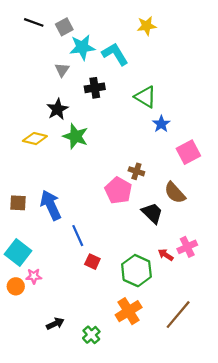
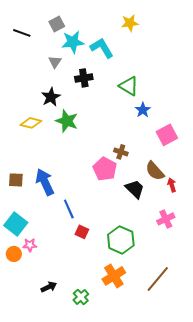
black line: (34, 22) -> (22, 33), moved
red arrow: (166, 255) -> (172, 185), moved, turned 40

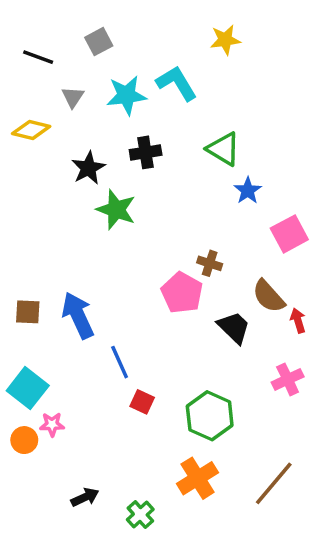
cyan star: (73, 42) -> (126, 95), moved
gray triangle: (55, 62) -> (73, 97), moved
black cross: (84, 78) -> (146, 152), moved
yellow diamond: (31, 123) -> (31, 130), moved

